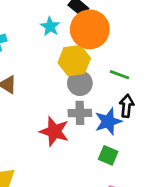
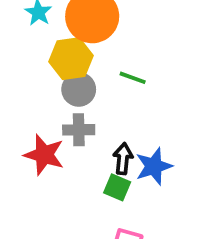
black arrow: (127, 106) -> (123, 159), moved
blue star: (108, 121) -> (154, 166), moved

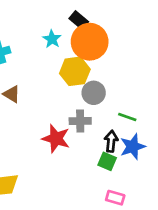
green line: (133, 78) -> (127, 117), moved
gray circle: (79, 89) -> (94, 93), moved

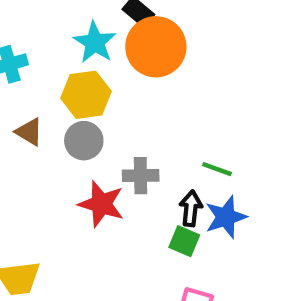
cyan star: (52, 39) -> (95, 42), size x1.4
yellow hexagon: (75, 71) -> (86, 95), moved
gray circle: (94, 93) -> (84, 141), moved

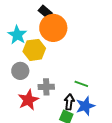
cyan star: (95, 42) -> (17, 35), moved
yellow hexagon: (86, 95) -> (34, 50), moved
red star: (101, 204) -> (28, 100), turned 30

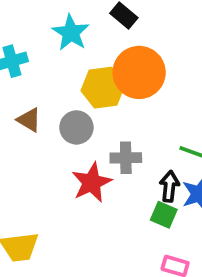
orange circle: (53, 28) -> (139, 72), moved
cyan star: (17, 35) -> (71, 33), moved

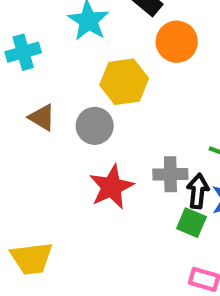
orange circle: (139, 72) -> (177, 42), moved, size x0.7
gray cross: (126, 158) -> (170, 174), moved

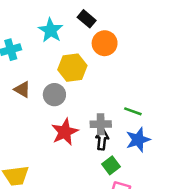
black arrow: (198, 191) -> (102, 140), moved
green square: (191, 223) -> (111, 165), moved, turned 30

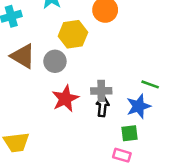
brown triangle: (22, 89) -> (23, 56), size x1.5
green line: (133, 111) -> (150, 84), moved
green square: (111, 165) -> (130, 133), moved, turned 30

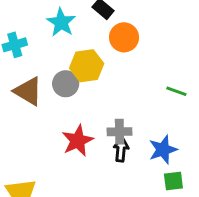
gray circle: (55, 61) -> (66, 84), moved
green line: (150, 84) -> (176, 91), moved
green square: (130, 133) -> (173, 181), moved

